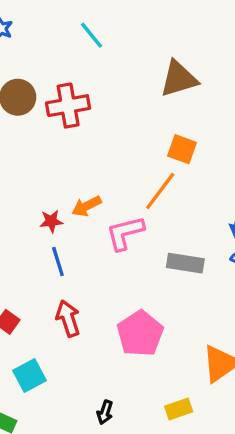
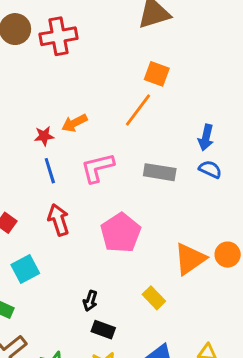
pink L-shape: (125, 233) -> (98, 168), moved
yellow rectangle: (179, 409) -> (154, 298), turned 65

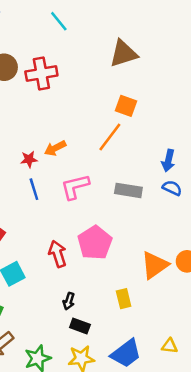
red arrow: (58, 220) -> (58, 254), moved
yellow rectangle: (154, 298) -> (124, 299), turned 30

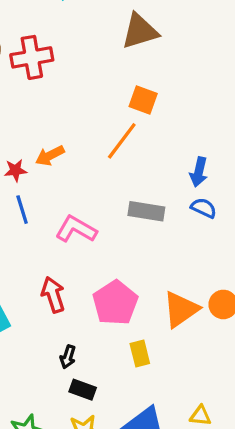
pink L-shape: (75, 187) -> (76, 229), moved, turned 44
pink pentagon: (95, 243) -> (115, 303), moved

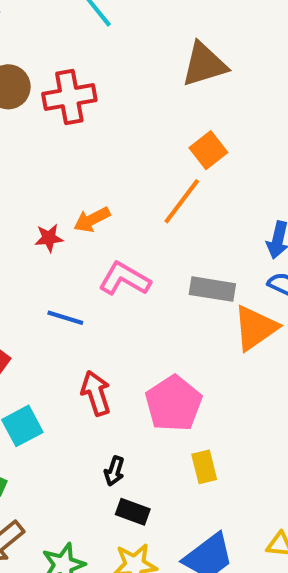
orange square: (143, 100) -> (208, 150), turned 32
blue line: (22, 210) -> (65, 318), moved, turned -56
pink L-shape: (76, 229) -> (125, 279), moved
orange triangle: (181, 309) -> (255, 328), moved

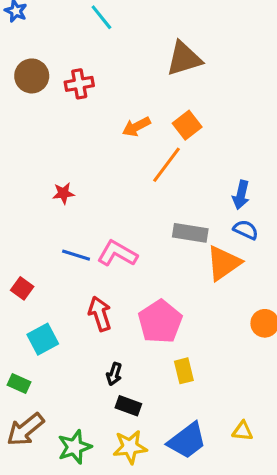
red cross: (69, 97) -> (79, 84), size x0.7
orange arrow: (92, 220) -> (136, 127), moved
pink L-shape: (125, 279) -> (117, 254), moved

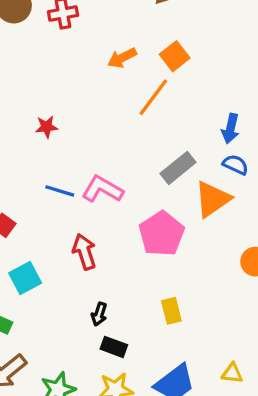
gray rectangle: (190, 233) -> (178, 168), turned -48
pink pentagon: (160, 322) -> (162, 234), moved

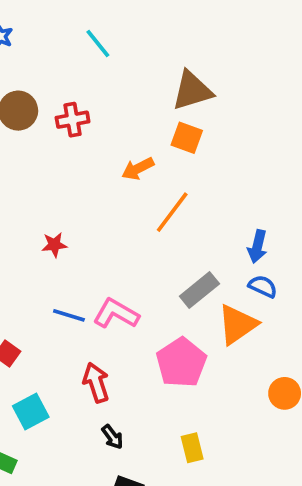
orange square: (175, 56) -> (187, 138), moved, turned -32
black arrow: (99, 314) -> (112, 437), moved, turned -55

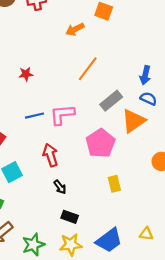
orange line: (172, 212) -> (88, 69), moved
pink L-shape: (116, 314) -> (62, 115), turned -35
blue line: (69, 315) -> (34, 116), turned -30
yellow rectangle: (192, 448) -> (114, 184), moved

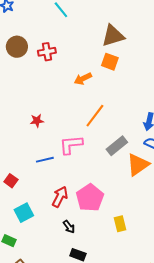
pink L-shape: (62, 115) -> (71, 145), moved
pink pentagon: (100, 143) -> (90, 198), moved
red arrow: (50, 155) -> (60, 197), turned 45

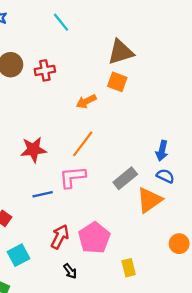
orange line: (95, 116) -> (83, 144), moved
red star: (37, 121) -> (33, 150), size x1.6

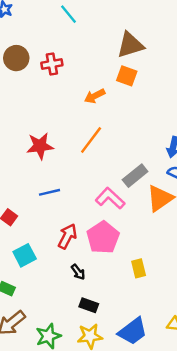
pink L-shape: (72, 177) -> (110, 198), moved, turned 48

